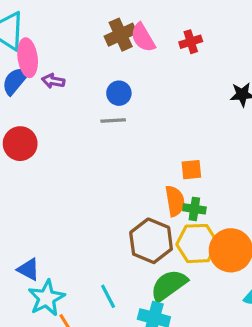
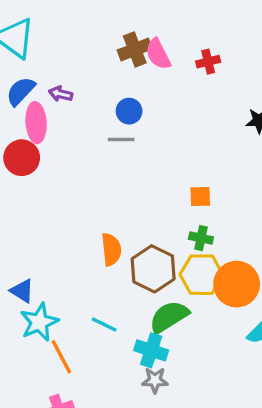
pink ellipse: (28, 58) -> (36, 123), moved
orange semicircle: (175, 201) -> (111, 249), moved
cyan line: (108, 296) -> (104, 324), turned -40

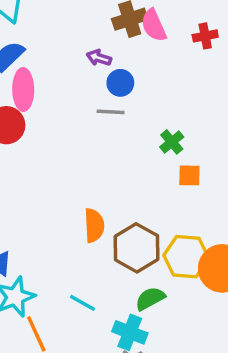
purple arrow: (61, 94) -> (99, 58), moved
green cross: (201, 238) -> (172, 142), moved, turned 35
green semicircle: (169, 317) -> (150, 299), size x0.7

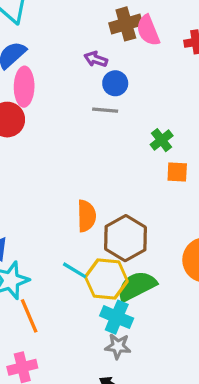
yellow hexagon: (186, 257) -> (106, 279), moved
green semicircle: (150, 299) -> (137, 286), size x1.4
cyan line: (82, 303) -> (75, 270), moved

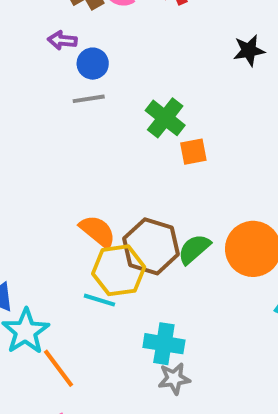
green cross: (162, 140) -> (165, 118), size x1.4
orange semicircle: (86, 216) -> (98, 231), turned -36
yellow hexagon: (106, 279) -> (119, 270), moved
green semicircle: (137, 286) -> (194, 249), moved, size x0.7

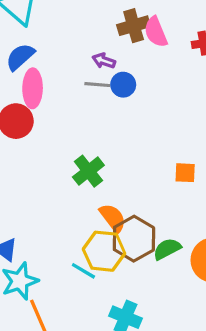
gray line: (89, 99) -> (97, 85), moved
green cross: (165, 118) -> (88, 171), moved
orange semicircle: (98, 231) -> (113, 218), moved

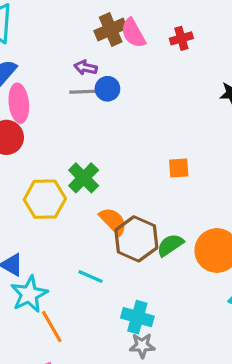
yellow hexagon: (104, 251) -> (45, 199), moved

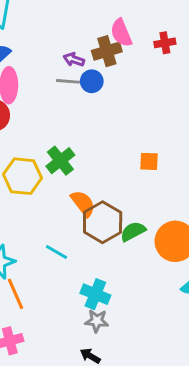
brown cross: (111, 30) -> (107, 51), moved

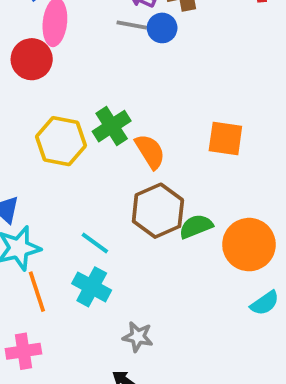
orange square: (149, 161) -> (225, 138), size x1.4
orange semicircle: (83, 203) -> (150, 151), moved
cyan cross: (95, 294) -> (92, 287), moved

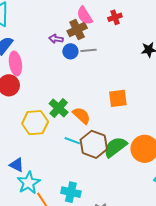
gray line: (132, 25) -> (88, 50), moved
green semicircle: (196, 226) -> (115, 147), size x1.4
cyan line: (95, 243) -> (72, 141), moved

